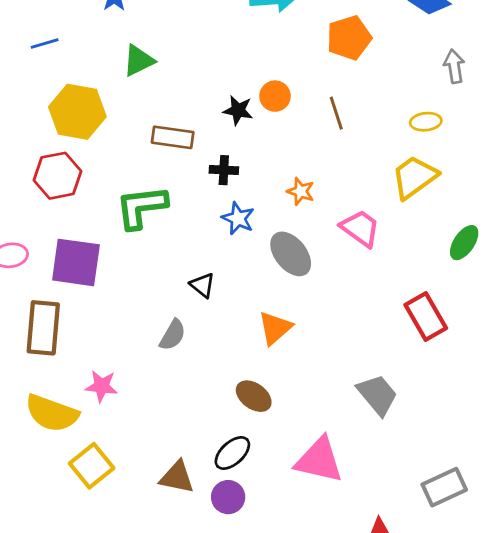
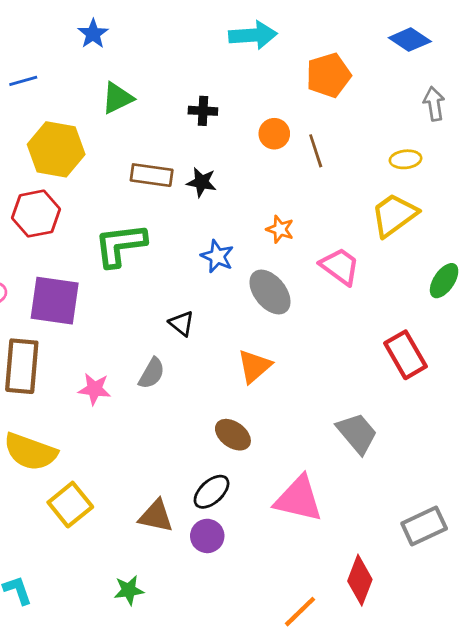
orange circle: (275, 96) -> (274, 134), moved
black star: (238, 110) -> (202, 182), moved
black cross: (224, 170) -> (203, 111), moved
pink star: (102, 386) -> (95, 389), moved

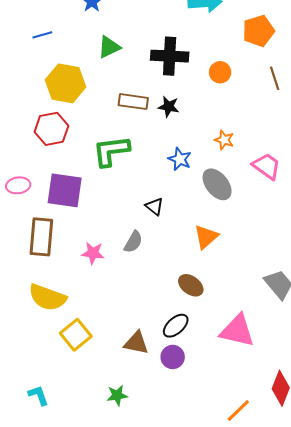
black cross: (203, 111) -> (170, 56), size x1.8
brown line: (316, 151) -> (275, 78), moved

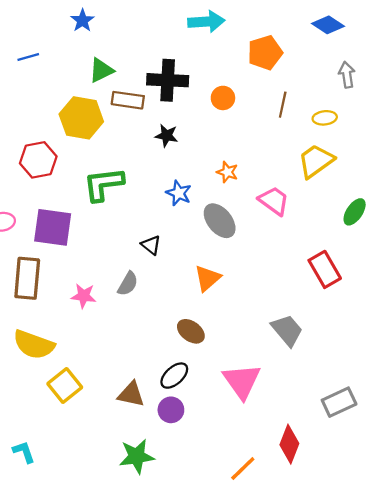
brown line: (275, 78) -> (283, 105), turned 30
yellow hexagon: (66, 83) -> (81, 118), moved
brown rectangle: (133, 102) -> (128, 100), moved
pink triangle: (237, 331) -> (242, 381), turned 42
green star: (117, 395) -> (137, 456), moved, size x1.5

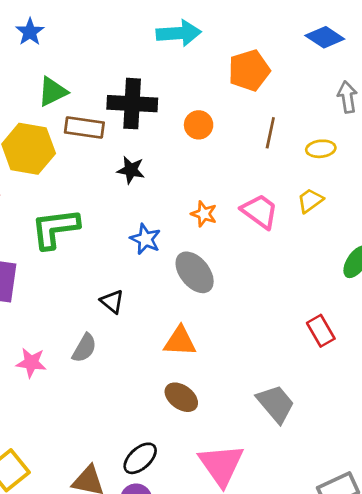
yellow trapezoid: (316, 161) -> (310, 201), size x0.6
pink trapezoid: (274, 201) -> (260, 211), moved
red rectangle: (325, 269) -> (321, 331), size x0.7
orange triangle: (207, 278) -> (180, 341), turned 44
brown ellipse: (191, 331) -> (181, 397), moved

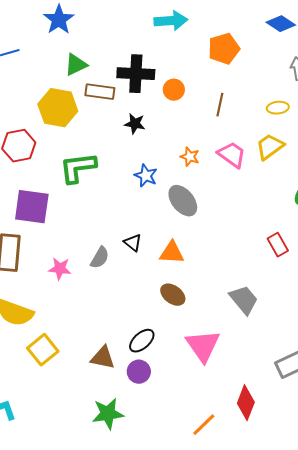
blue star: (30, 32) -> (59, 20), size x1.4
orange circle: (199, 125) -> (174, 90), moved
brown line: (270, 133) -> (220, 105), moved
yellow trapezoid: (310, 201) -> (270, 147), size x1.4
black triangle: (112, 302) -> (133, 243), moved

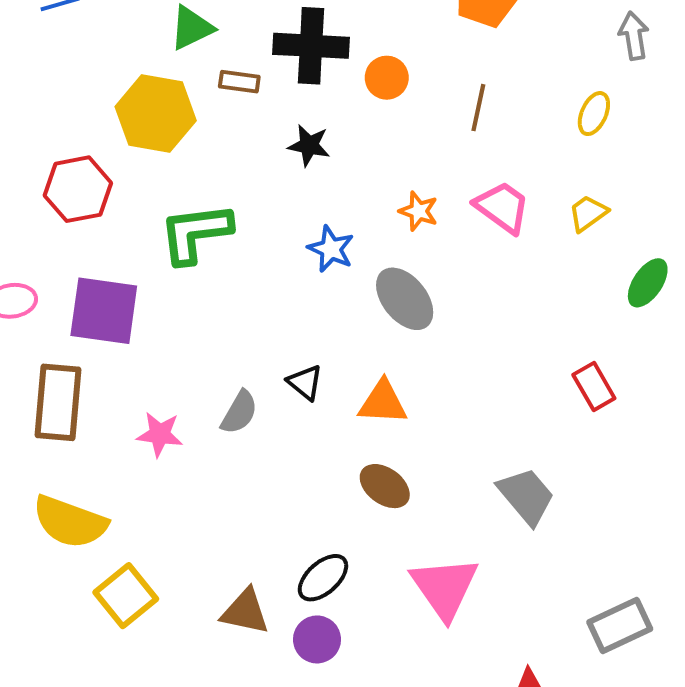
brown rectangle: (100, 92) -> (239, 82), size x0.7
yellow ellipse: (278, 108) -> (594, 114), turned -60
yellow trapezoid: (270, 147) -> (588, 213), moved, size x0.7

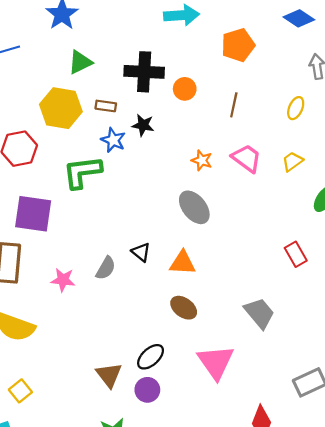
brown rectangle: (239, 82) -> (106, 106), moved
blue star: (331, 249) -> (113, 140), moved
yellow square: (126, 596) -> (20, 391), moved, size x0.7
brown triangle: (245, 612) -> (109, 375), turned 40

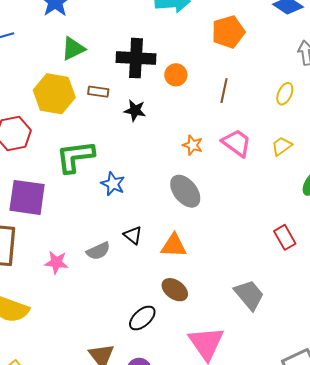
blue star: (113, 140) -> (113, 184), moved
gray semicircle: (106, 268) -> (98, 251), turned 35
black ellipse: (151, 357) -> (142, 318), moved

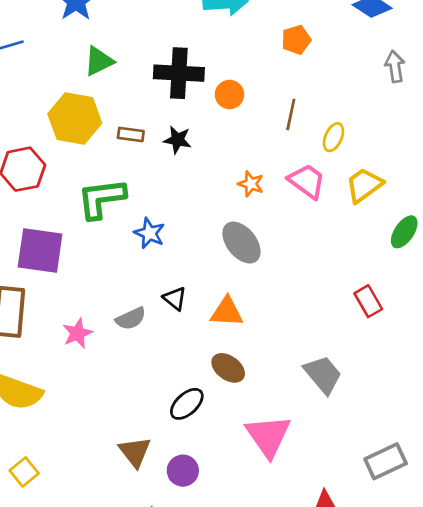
orange pentagon: (228, 32) -> (296, 40), size x0.7
brown rectangle: (98, 92) -> (131, 134), moved
yellow ellipse: (285, 94) -> (334, 137), moved
yellow trapezoid: (282, 146) -> (364, 185), size x1.4
pink star: (56, 262) -> (77, 333), turned -30

